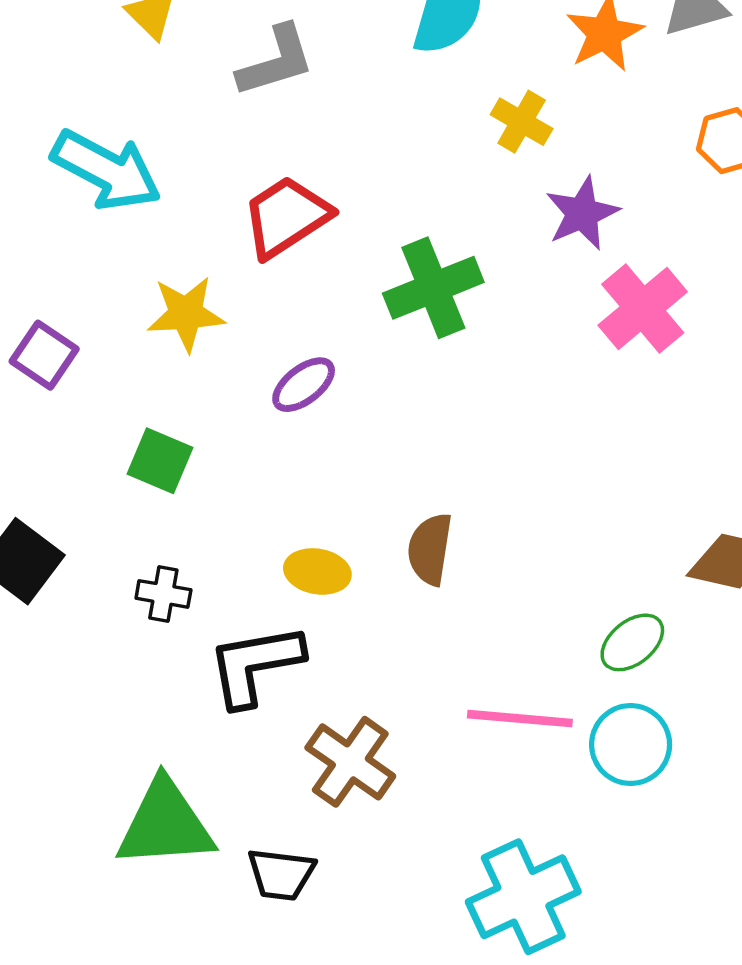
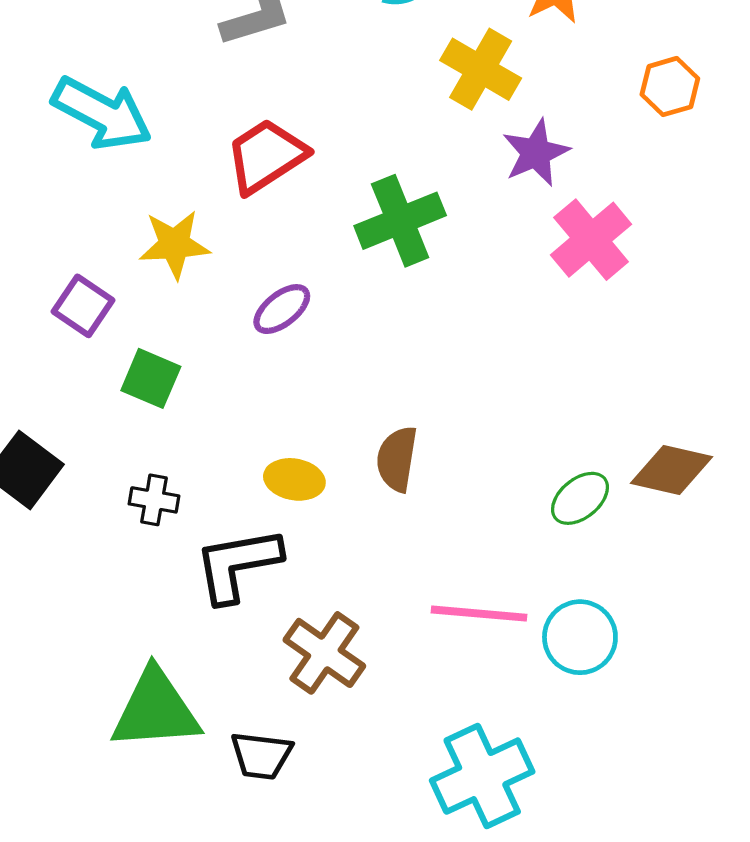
yellow cross: (522, 122) -> (481, 69), size x1.4
purple square: (44, 355) -> (83, 306), moved
green ellipse: (632, 642) -> (580, 498), moved

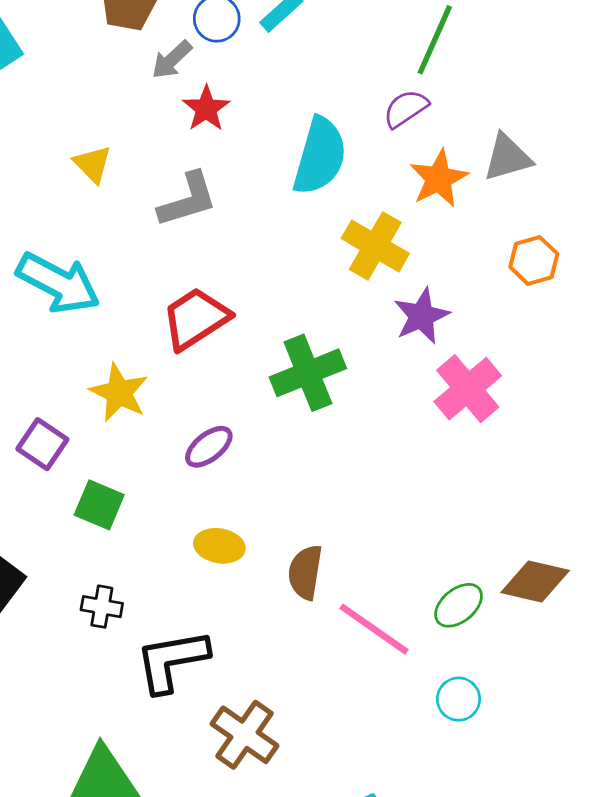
yellow star: (174, 244) -> (119, 393), turned 30
yellow ellipse: (294, 479) -> (219, 546), moved
pink line: (479, 614) -> (374, 629), moved, turned 30
cyan circle: (580, 637) -> (459, 699), moved, size x0.7

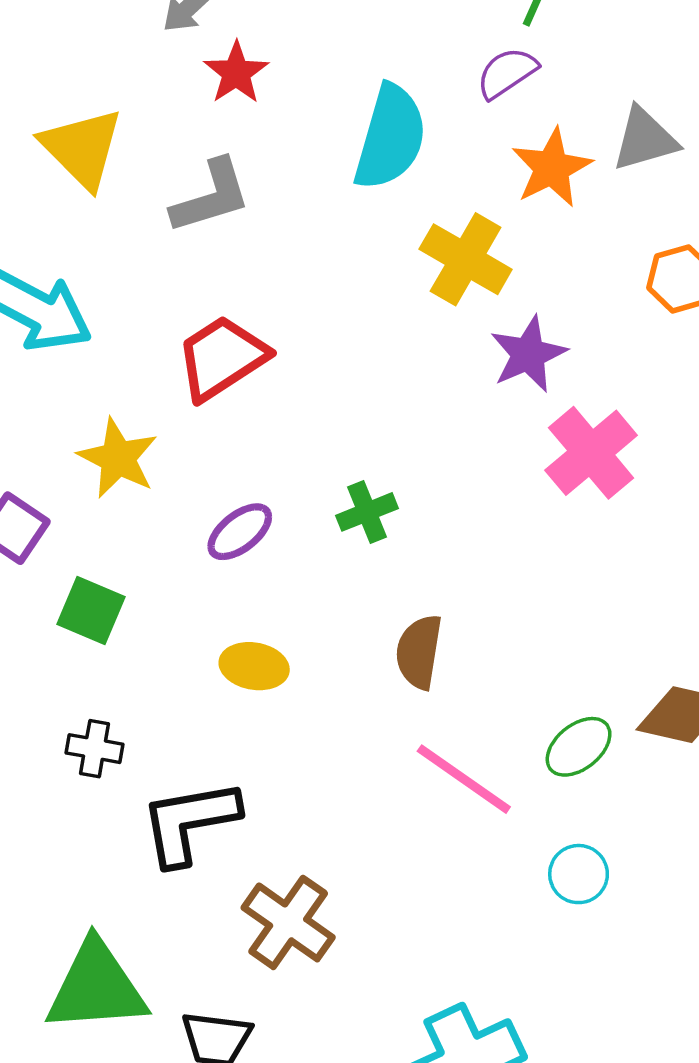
yellow triangle: (93, 164) -> (82, 148), size x1.6
green cross: (308, 373) -> (367, 512), moved, size x0.6
brown semicircle: (305, 572) -> (419, 652), moved

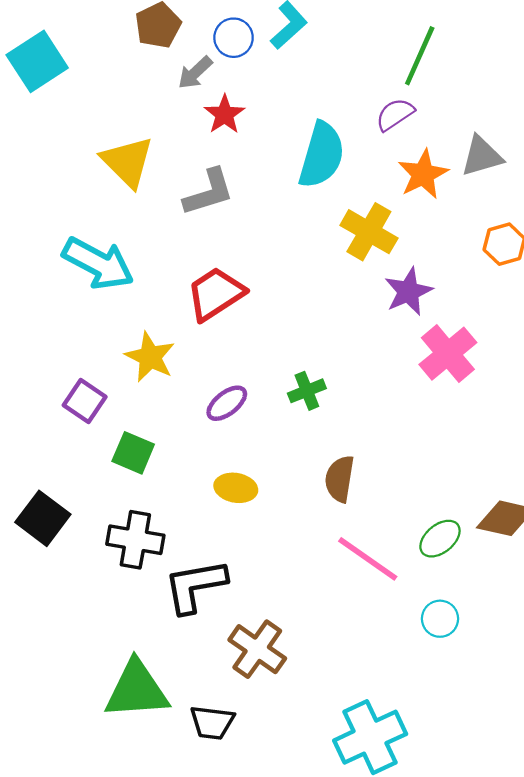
black cross: (95, 749) -> (135, 540), size x1.6

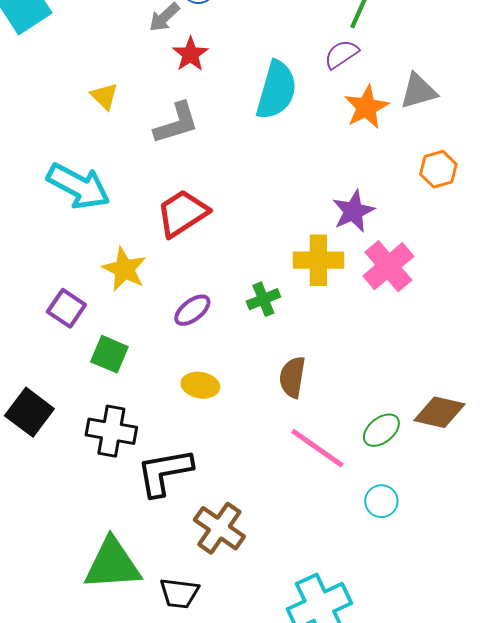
yellow triangle: (127, 162) -> (104, 96), size x0.6
yellow cross: (369, 232) -> (318, 260), moved, turned -30

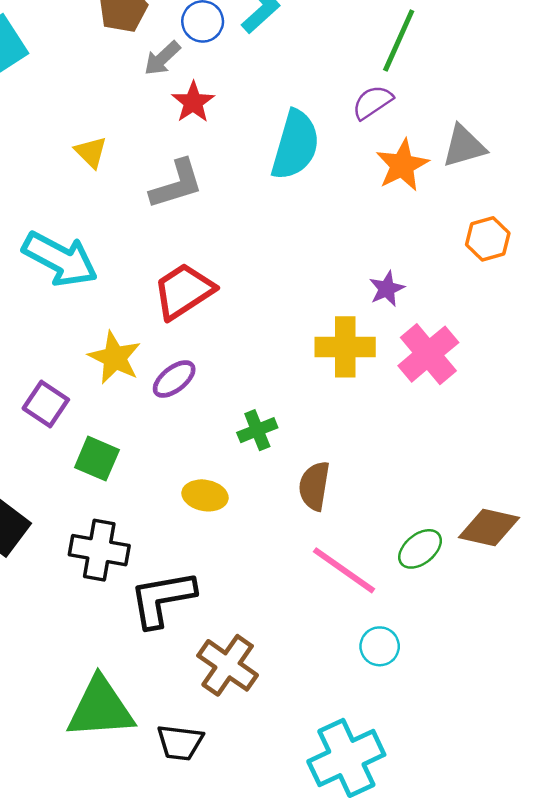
purple star: (353, 211) -> (387, 289), size x0.7
green cross: (263, 299) -> (257, 430), moved
purple ellipse: (192, 310) -> (174, 379), moved
cyan circle: (381, 501) -> (380, 646), moved

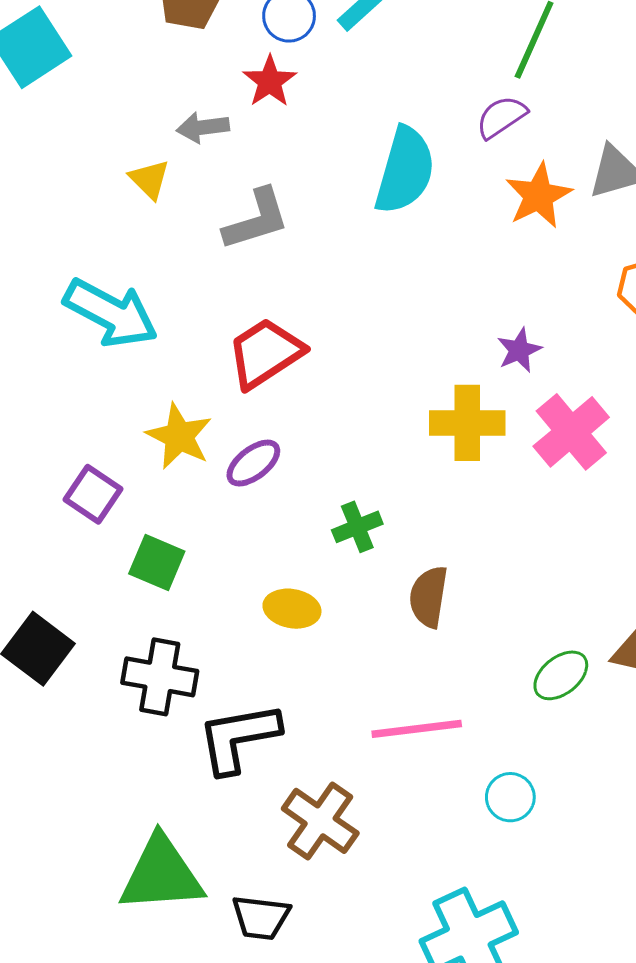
gray arrow: (162, 58) -> (203, 127), moved, turned 36
red star: (193, 102) -> (270, 81), moved
pink line: (344, 570) -> (417, 729), moved, turned -42

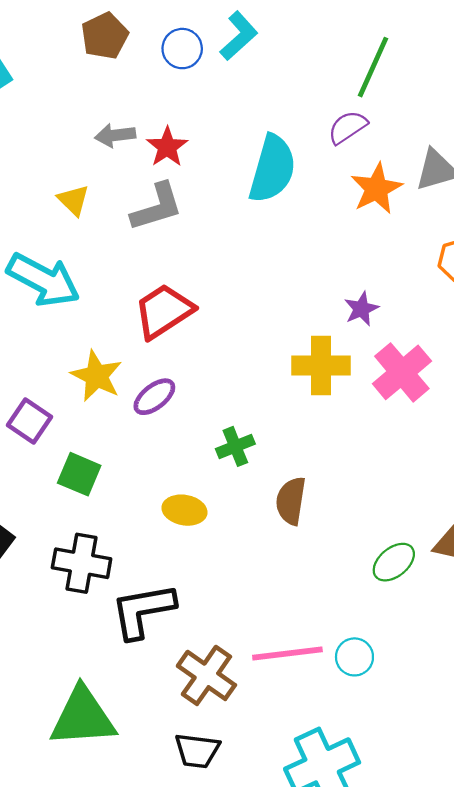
red star: (270, 81) -> (167, 147), moved
yellow triangle: (149, 179) -> (73, 200), moved
pink line: (417, 729) -> (287, 653), moved
black trapezoid: (261, 917) -> (197, 751), moved

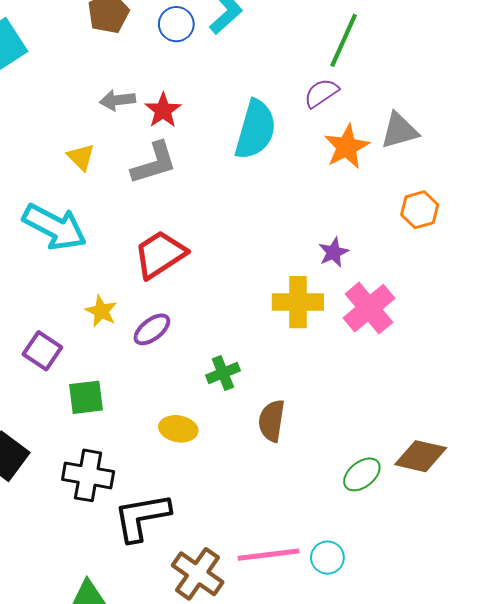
yellow star: (97, 376) -> (101, 311), size x0.7
green square: (79, 474) -> (86, 397), turned -30

